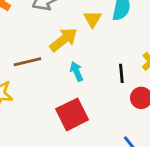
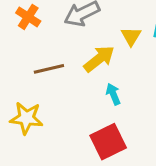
brown line: (27, 62) -> (49, 69), moved

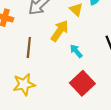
brown line: (49, 69) -> (29, 48), turned -54

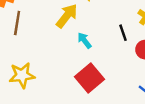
brown line: (29, 48) -> (17, 23), moved

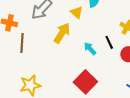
cyan arrow: (84, 40) -> (90, 49), moved

